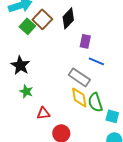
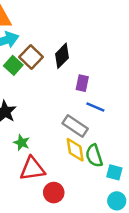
green star: (26, 91) -> (22, 143), moved
red triangle: (43, 113) -> (32, 169), size x1.6

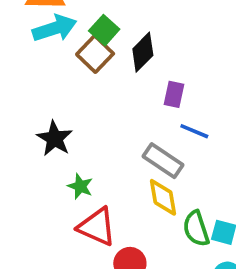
green square: (13, 65) -> (104, 30), moved
green semicircle: (94, 156) -> (196, 229), moved
red triangle: (32, 169) -> (97, 227), turned 32

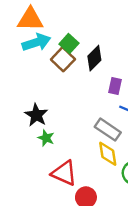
green star: (80, 186) -> (46, 138), moved

